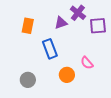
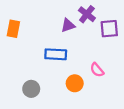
orange rectangle: (28, 26) -> (13, 29), moved
blue rectangle: (50, 49) -> (56, 54), turned -66

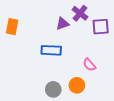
orange circle: (75, 83) -> (77, 85), moved
gray circle: (31, 89) -> (53, 89), moved

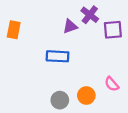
pink semicircle: (89, 65) -> (112, 84), moved

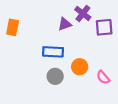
orange circle: (86, 96) -> (80, 67), moved
gray circle: (60, 100) -> (55, 76), moved

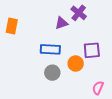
purple square: (104, 27) -> (92, 50), moved
pink semicircle: (103, 77) -> (98, 88), moved, turned 64

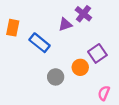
blue rectangle: (50, 49) -> (40, 43), moved, turned 36
purple square: (92, 50) -> (97, 53), turned -30

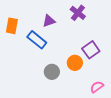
purple triangle: (65, 24) -> (49, 21), moved
pink semicircle: (104, 93) -> (97, 87), turned 32

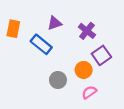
purple cross: (78, 13) -> (87, 31), moved
pink semicircle: (97, 87) -> (89, 92), moved

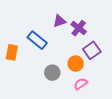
purple triangle: (55, 23) -> (59, 21), moved
orange rectangle: (13, 29) -> (12, 52), moved

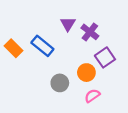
purple triangle: (59, 21) -> (68, 24), turned -40
orange rectangle: (12, 52) -> (13, 48), moved, turned -56

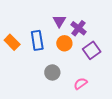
blue rectangle: (42, 46) -> (37, 40), turned 42
orange circle: (86, 73) -> (64, 43), moved

